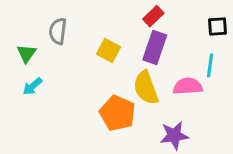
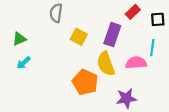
red rectangle: (153, 16) -> (133, 12), moved
gray semicircle: (58, 31) -> (56, 13), moved
green triangle: (27, 53) -> (19, 39), turned 32

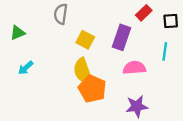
green triangle: (19, 39) -> (17, 33), moved
pink semicircle: (136, 63) -> (134, 68), moved
yellow semicircle: (106, 64) -> (83, 71), moved

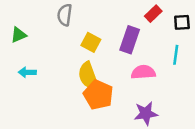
cyan arrow: (26, 68) -> (27, 72), turned 42

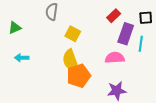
red rectangle: (153, 14) -> (114, 16), moved
purple rectangle: (130, 40) -> (126, 34), moved
orange pentagon: (98, 95) -> (79, 76), turned 30

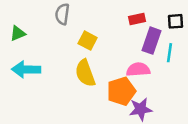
red rectangle: (114, 16) -> (137, 19), turned 32
cyan arrow: (22, 58) -> (26, 69), size x1.6
orange pentagon: (79, 76) -> (121, 91), moved

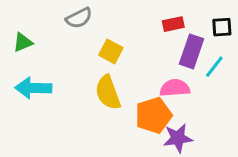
gray semicircle: (62, 14) -> (79, 18), turned -125
cyan line: (170, 53) -> (214, 67), turned 30

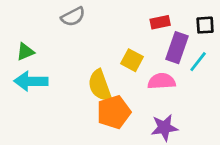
green triangle: (23, 42) -> (25, 52), moved
yellow square: (111, 51) -> (132, 60), moved
orange pentagon: (153, 115) -> (114, 112), moved

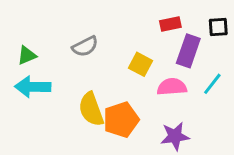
gray semicircle: (73, 17) -> (85, 46), moved
cyan line: (198, 62) -> (212, 84), moved
yellow semicircle: (100, 85) -> (91, 109), moved

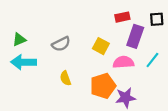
gray semicircle: (85, 46) -> (61, 44), moved
yellow semicircle: (91, 109) -> (65, 78), size x0.6
orange pentagon: (121, 120) -> (103, 86), moved

